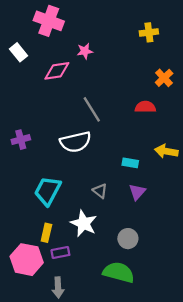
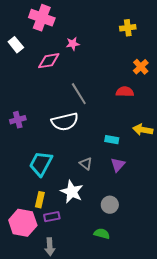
green semicircle: (119, 272) -> (102, 234), size x0.6

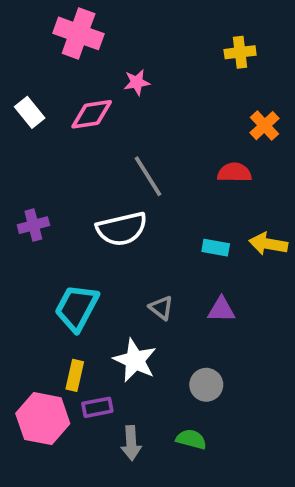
white rectangle: (16, 45) -> (30, 112), moved
cyan rectangle: (112, 140) -> (216, 248), moved
purple triangle: (118, 165) -> (221, 310), turned 49
gray arrow: (50, 247) -> (131, 443), moved

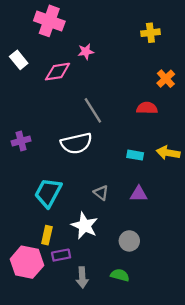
white rectangle: (30, 112) -> (19, 60), moved

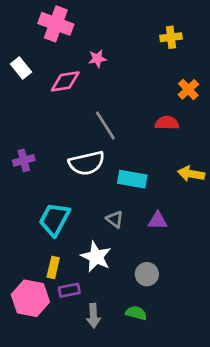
cyan rectangle: (135, 155) -> (132, 179), moved, size x1.5

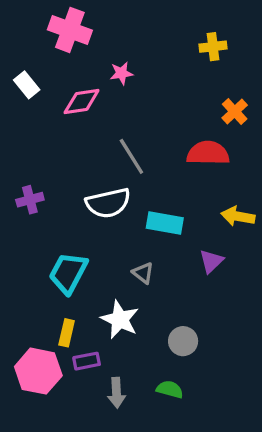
red semicircle: (167, 123) -> (208, 153), size x1.4
purple triangle: (158, 221) -> (211, 261), moved, turned -45

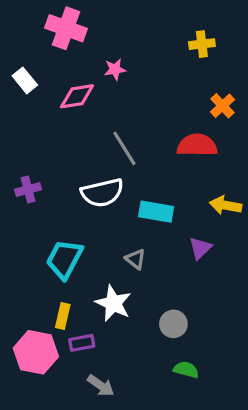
green semicircle: (170, 389) -> (186, 370), moved
gray arrow: (116, 393) -> (101, 386), moved, turned -52

